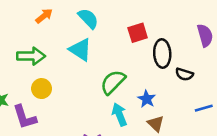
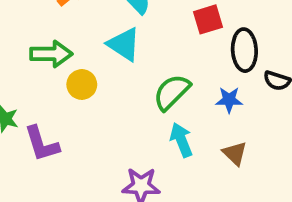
yellow circle: (42, 89) -> (82, 84), moved
blue star: (147, 99) -> (229, 100), moved, turned -30

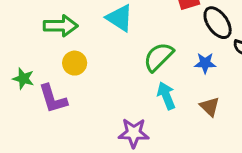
black ellipse: (244, 50) -> (218, 23), turned -32
yellow circle: (82, 84) -> (75, 63), moved

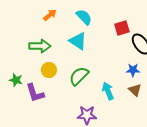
green semicircle: (158, 57) -> (79, 76), moved
brown triangle: (210, 107) -> (135, 90), moved

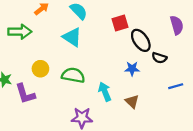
green arrow: (40, 46) -> (20, 32), moved
green semicircle: (79, 76) -> (73, 75), turned 55
brown triangle: (135, 90) -> (132, 101), moved

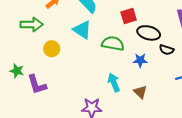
black ellipse: (141, 40) -> (149, 33), turned -40
yellow circle: (40, 69) -> (52, 49), moved
green semicircle: (73, 75) -> (113, 43), moved

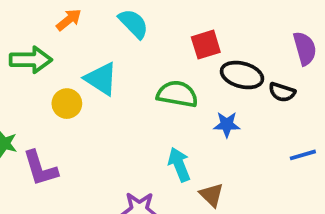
cyan triangle: (82, 30) -> (101, 79), moved
black semicircle: (167, 50) -> (282, 92), moved
brown triangle: (140, 92) -> (212, 195), moved

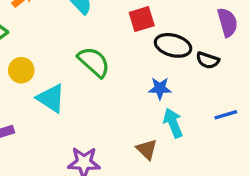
cyan triangle: (101, 79) -> (51, 98), moved
green semicircle: (177, 94) -> (94, 62), moved, turned 32
cyan arrow: (179, 164) -> (173, 123), moved

